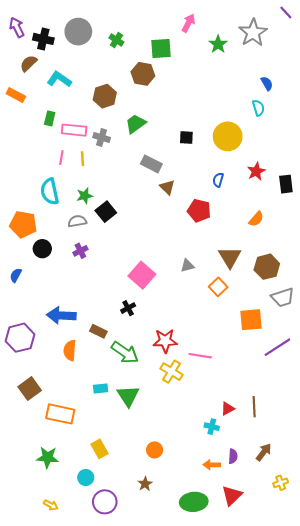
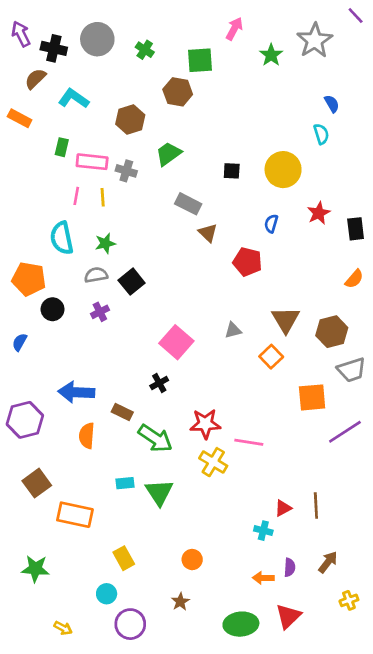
black square: (106, 212) -> (132, 282), moved
orange semicircle: (256, 219) -> (354, 279), moved
green star: (48, 457) -> (35, 569), moved

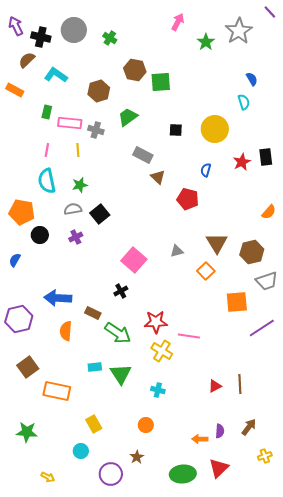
green square: (200, 60) -> (161, 82), moved
pink line: (76, 196) -> (47, 150), moved
black rectangle: (356, 229) -> (266, 157), moved
cyan cross: (263, 531) -> (158, 390), moved
purple circle: (130, 624) -> (111, 474), moved

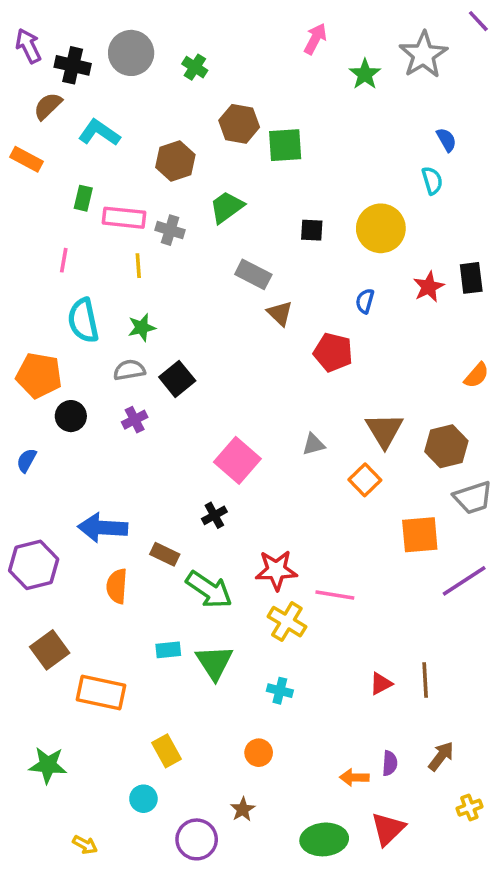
pink line: (47, 150) -> (64, 260), moved

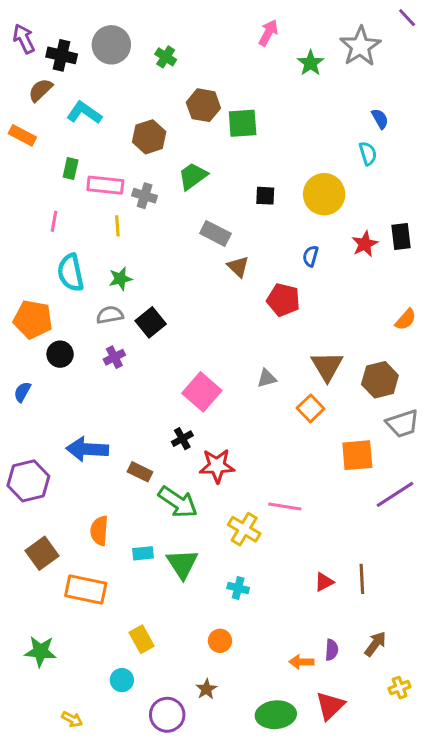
red star: (276, 570) -> (217, 466), moved
orange semicircle: (117, 586) -> (99, 531), moved

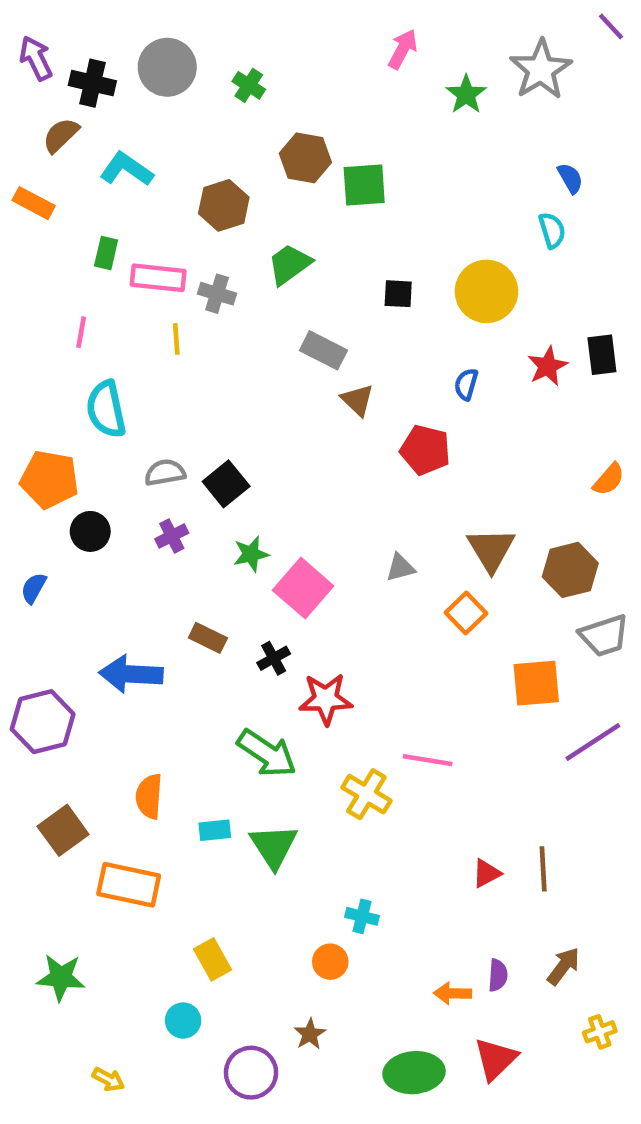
green star: (120, 279) -> (251, 554), moved
brown rectangle: (140, 472) -> (208, 638), moved
cyan cross: (238, 588) -> (362, 916), moved

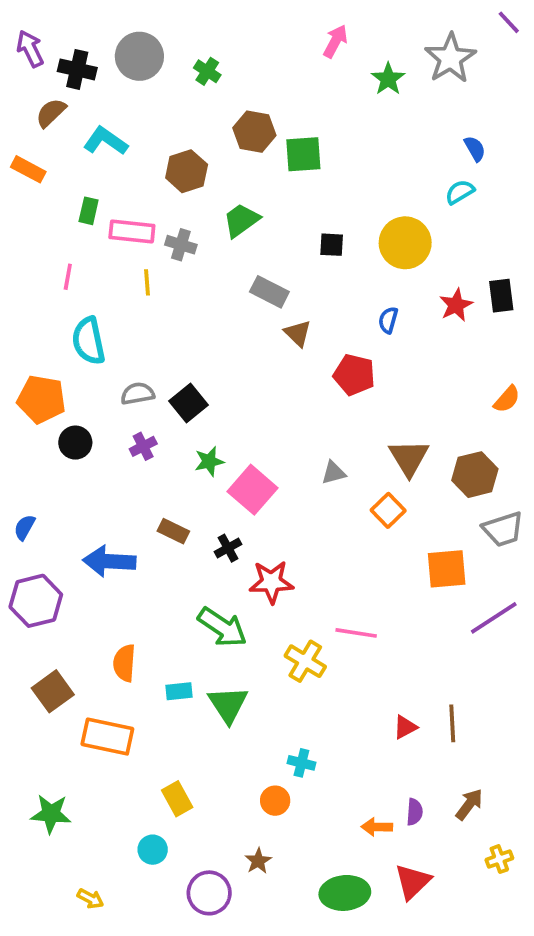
cyan semicircle: (552, 230) -> (460, 192), turned -104
blue semicircle: (34, 588) -> (24, 527), moved

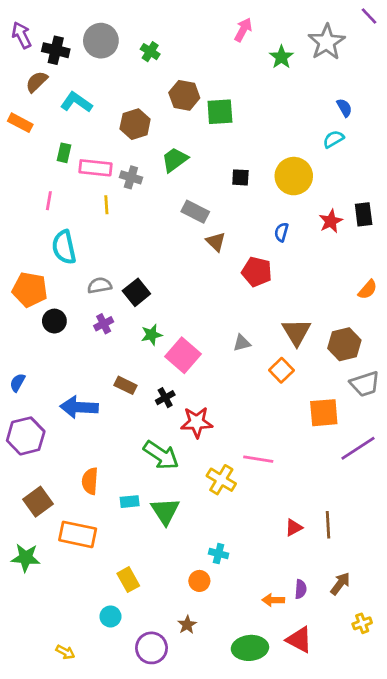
green star: (51, 814) -> (26, 558), moved
red triangle: (413, 882) -> (299, 640), turned -48

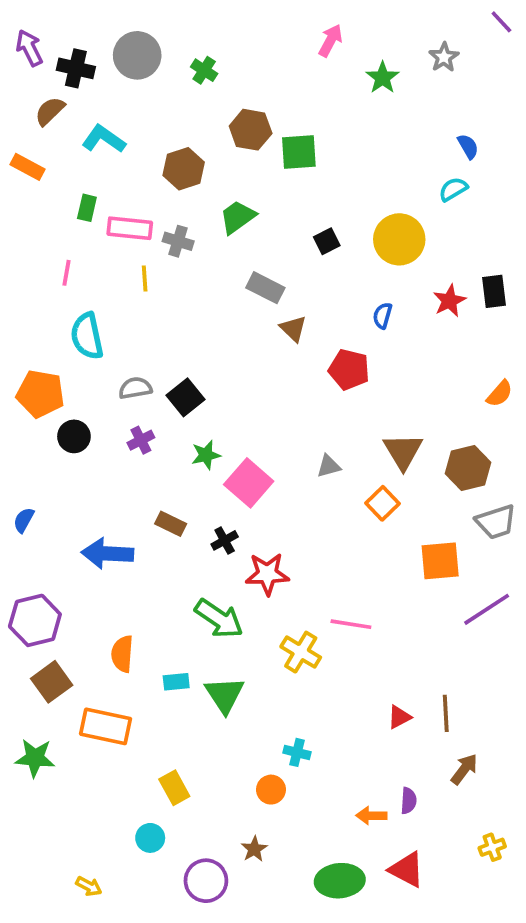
gray star: (327, 42) -> (444, 57), size x0.6
black square: (240, 177) -> (327, 241), turned -30
purple hexagon: (26, 436) -> (35, 620), moved
brown arrow: (340, 584) -> (464, 769), moved

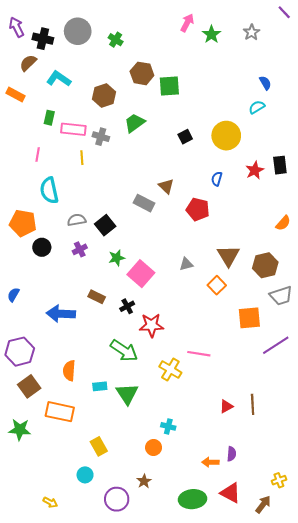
green star: (383, 78) -> (211, 34), moved
gray rectangle: (265, 288) -> (144, 203), moved
brown arrow: (464, 769) -> (263, 504), moved

